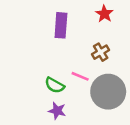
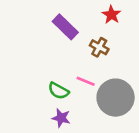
purple rectangle: (61, 25) -> (65, 27), turned -50
brown cross: (101, 52) -> (99, 47), moved, turned -30

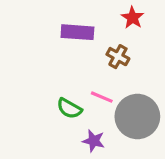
purple rectangle: (65, 27) -> (77, 32), turned -40
purple star: (61, 118) -> (94, 141), moved

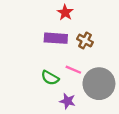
red star: (133, 18) -> (65, 13), moved
purple rectangle: (77, 32) -> (56, 38), moved

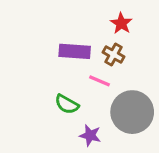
red star: (65, 13) -> (121, 23), moved
pink line: (73, 70) -> (100, 81), moved

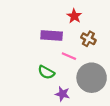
red star: (121, 23) -> (74, 16), moved
brown cross: (114, 54) -> (88, 39), moved

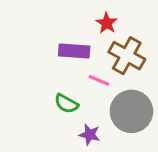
brown cross: (88, 39) -> (127, 56), size x1.6

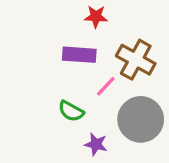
red star: (107, 23) -> (96, 17), moved, turned -30
pink line: (99, 80) -> (106, 86), turned -70

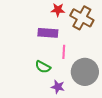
brown cross: (136, 60) -> (82, 18), moved
pink line: (106, 86) -> (64, 52), turned -40

